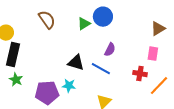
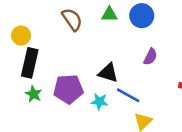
green triangle: (84, 24) -> (109, 14), moved, turned 32
blue line: (101, 69) -> (128, 95), moved
purple pentagon: (47, 93) -> (68, 89), moved

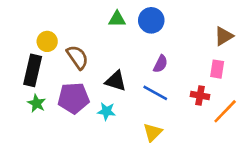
brown semicircle: (72, 19) -> (77, 57), moved
yellow circle: (21, 36) -> (47, 41), moved
blue line: (128, 95) -> (155, 93), moved

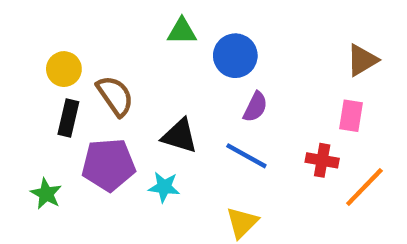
blue circle: (151, 20) -> (235, 56), moved
black rectangle: (33, 70) -> (68, 118), moved, size x0.7
green star: (37, 103) -> (46, 194), moved

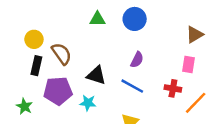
blue circle: (235, 56) -> (135, 19), moved

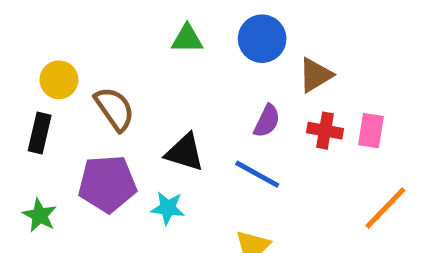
brown triangle: (195, 35) -> (315, 75), moved
black rectangle: (36, 66) -> (40, 133), moved
red cross: (173, 88) -> (325, 131), moved

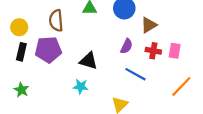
yellow circle: (59, 80) -> (19, 27), moved
brown semicircle: (115, 109) -> (56, 21), moved, turned -150
blue line: (257, 174) -> (135, 74), moved
purple pentagon: (107, 184) -> (48, 50), moved

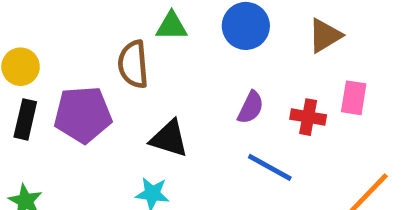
brown semicircle: (56, 21) -> (133, 64), moved
brown triangle: (149, 25) -> (325, 36), moved
pink rectangle: (175, 51) -> (354, 98), moved

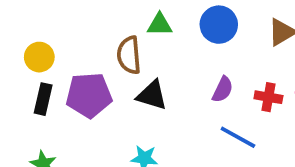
black triangle: (169, 139) -> (152, 95), moved

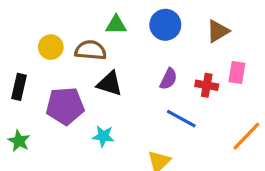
brown semicircle: (129, 55) -> (91, 50), turned 100
yellow circle: (39, 57) -> (51, 47), moved
purple pentagon: (89, 95) -> (65, 106), moved

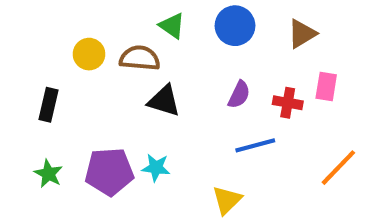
green triangle: (116, 25) -> (172, 26), turned 35
purple pentagon: (65, 106) -> (109, 172), moved
blue line: (181, 119) -> (255, 145), turned -44

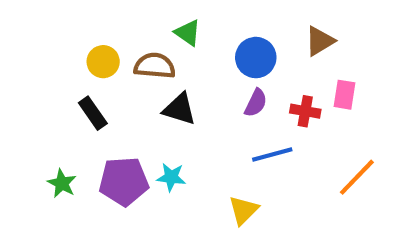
blue circle: (235, 26) -> (256, 58), moved
black rectangle: (48, 105) -> (93, 113), moved, turned -48

